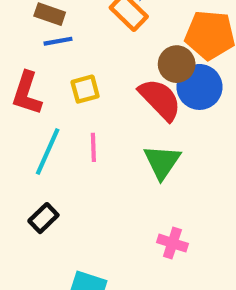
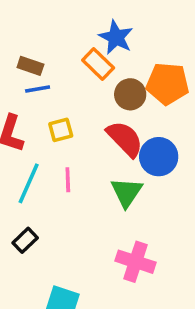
brown circle: (177, 64) -> (130, 94), moved
blue circle: (199, 87) -> (159, 157), moved
pink cross: (172, 243) -> (135, 262), size x1.5

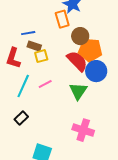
orange rectangle: (98, 64) -> (62, 19), turned 30
brown rectangle: (30, 66) -> (34, 46), moved
orange pentagon: (168, 84) -> (90, 50), moved
pink line: (68, 180) -> (45, 84), turned 64

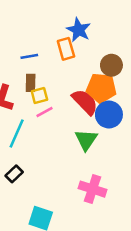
blue line: (28, 33) -> (29, 56), moved
brown circle: (80, 36) -> (111, 65), moved
brown rectangle: (34, 46) -> (31, 83), turned 72
pink line: (45, 84) -> (44, 112), moved

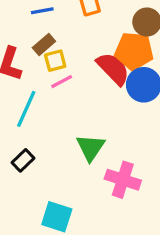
brown rectangle: (31, 83) -> (44, 45), turned 48
green triangle: (86, 140) -> (91, 148), moved

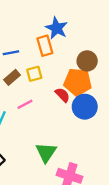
yellow square: (55, 61) -> (34, 74), moved
red semicircle: (113, 69) -> (62, 95), size x0.6

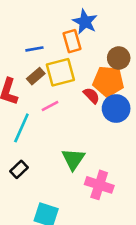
yellow square: (34, 74) -> (60, 72), size x1.6

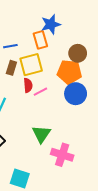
blue star: (85, 22) -> (51, 24), turned 30
brown rectangle: (36, 76) -> (11, 68), turned -32
red semicircle: (91, 96) -> (28, 85), moved, turned 40
pink line: (50, 106) -> (40, 92), moved

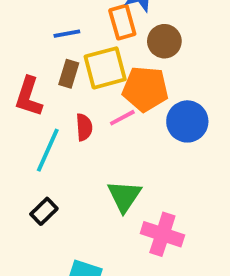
brown circle: (78, 53) -> (164, 41), moved
orange pentagon: (69, 72) -> (145, 89), moved
red semicircle: (28, 85) -> (84, 127), moved

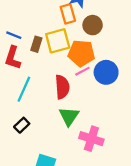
blue line: (67, 34) -> (14, 35), moved, turned 32
pink line: (122, 118) -> (82, 71), moved
red semicircle: (84, 127) -> (62, 87), moved, size x1.5

